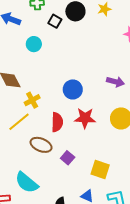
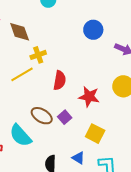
blue circle: (73, 89) -> (93, 30), moved
red star: (85, 118) -> (89, 97), moved
brown ellipse: (41, 145) -> (42, 116), moved

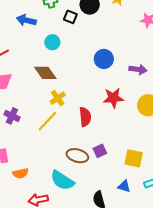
brown diamond: (20, 32) -> (45, 73), moved
red star: (89, 97) -> (113, 98), moved
purple square: (65, 117) -> (100, 151), turned 32

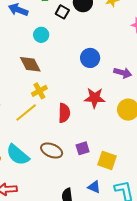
purple square: (100, 151) -> (83, 148), moved
cyan semicircle: (62, 180) -> (18, 155), moved

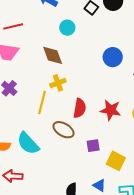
red star: (95, 98) -> (111, 110), moved
yellow line: (26, 112) -> (42, 103), turned -45
brown ellipse: (52, 151) -> (64, 130), moved

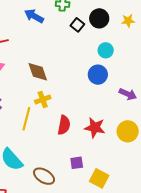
cyan circle: (67, 28) -> (106, 50), moved
brown ellipse: (64, 130) -> (44, 176), moved

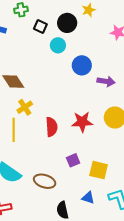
black circle: (99, 18) -> (67, 23), moved
cyan circle: (106, 50) -> (58, 45), moved
blue circle: (98, 75) -> (82, 65), moved

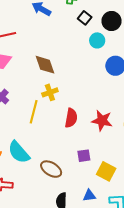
blue triangle: (88, 198) -> (89, 196), turned -40

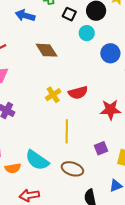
brown diamond: (45, 65) -> (47, 50), moved
yellow line: (34, 112) -> (67, 131), moved
red semicircle: (71, 118) -> (78, 93), moved, turned 78

